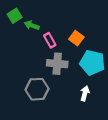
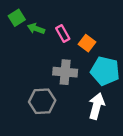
pink rectangle: (50, 40) -> (63, 33), moved
white arrow: (85, 93) -> (97, 106), size x1.5

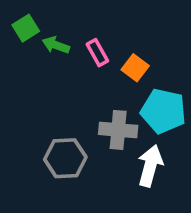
gray cross: (65, 72) -> (118, 130), moved

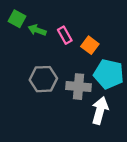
green square: (26, 28) -> (17, 19), turned -30
gray hexagon: (65, 158) -> (43, 79), moved

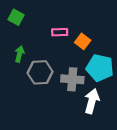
green arrow: (37, 30) -> (19, 54), moved, turned 84
pink rectangle: (65, 35) -> (60, 32), turned -63

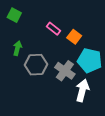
pink rectangle: (60, 32) -> (54, 29), turned 40
gray cross: (72, 79) -> (65, 71), turned 30

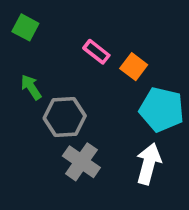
green arrow: (17, 48) -> (31, 87), turned -48
gray cross: (65, 71) -> (81, 162), moved

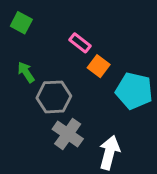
orange square: (134, 67) -> (99, 66), moved
white arrow: (149, 164) -> (109, 153), moved

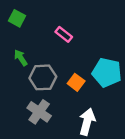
orange square: (99, 66) -> (76, 82), moved
gray cross: (68, 134) -> (39, 112), moved

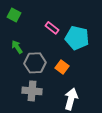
cyan pentagon: (107, 72) -> (77, 38), moved
gray cross: (39, 112) -> (32, 91), turned -30

